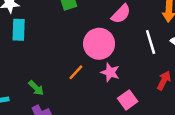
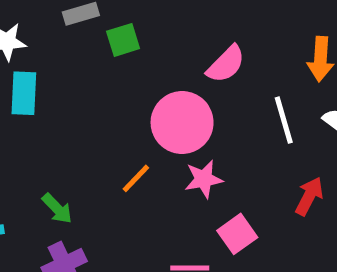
pink star: (110, 72) -> (204, 179), turned -30

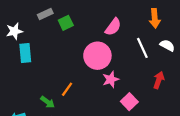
orange line: (136, 178) -> (67, 89), moved

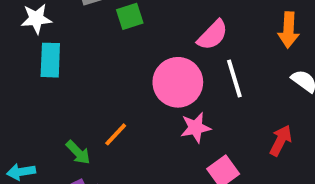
white line: (142, 48) -> (234, 79), moved

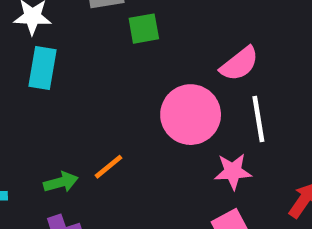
pink star: (196, 128) -> (233, 171), moved
green arrow: (78, 152) -> (61, 182), turned -68

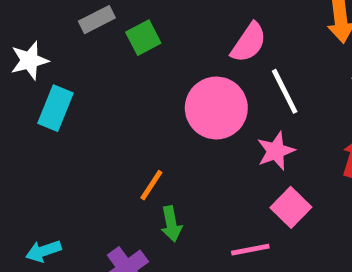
cyan rectangle: (43, 68) -> (56, 108), turned 30
green arrow: (61, 182) -> (171, 224), moved, turned 112

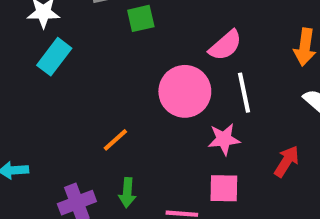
pink square: (291, 207) -> (224, 188), turned 32
green arrow: (171, 224) -> (127, 193), moved

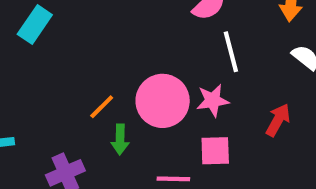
pink circle: (185, 91) -> (163, 101), moved
green arrow: (127, 193) -> (120, 139), moved

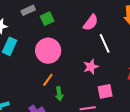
pink star: (213, 100) -> (91, 67), moved
pink circle: (163, 101) -> (48, 51), moved

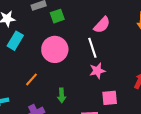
white line: (105, 43) -> (92, 48), moved
orange line: (48, 80) -> (32, 79), moved

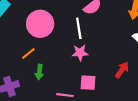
orange line: (32, 79) -> (28, 54), moved

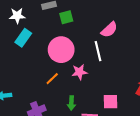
pink star: (80, 53) -> (80, 72), moved
green arrow: (39, 72) -> (71, 103), moved

